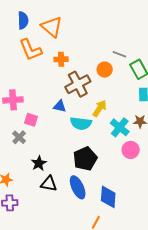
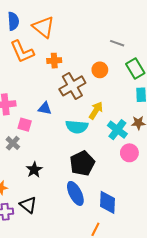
gray line: (119, 54) -> (117, 43), moved
blue triangle: (60, 106) -> (45, 108), moved
black triangle: (49, 184) -> (28, 205), moved, turned 30

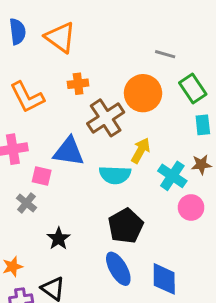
orange L-shape: (22, 52) -> (27, 97), moved
orange circle: (100, 70) -> (143, 93), size x1.6
blue triangle: (45, 108) -> (69, 152), size x1.6

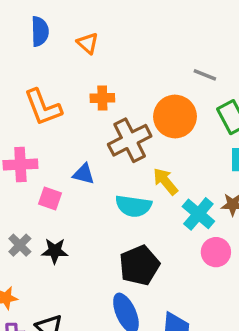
orange triangle: (60, 37) -> (88, 43), size x0.6
yellow arrow: (141, 151) -> (165, 181), turned -75
blue triangle: (69, 152) -> (84, 174), size x0.6
gray cross: (26, 203) -> (20, 245), moved
black star: (59, 239) -> (55, 251), moved, turned 30

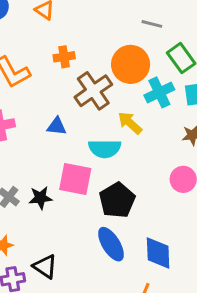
pink square: (50, 198) -> (75, 179), moved, size x1.6
cyan cross: (198, 214) -> (159, 92), moved, turned 32

